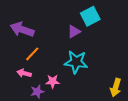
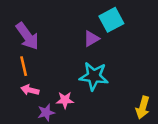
purple arrow: (22, 29) -> (27, 36), turned -145
orange line: (32, 54) -> (24, 66), moved, turned -56

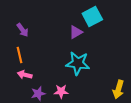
purple arrow: (27, 36) -> (23, 30), size x0.6
pink star: (65, 100) -> (61, 91), moved

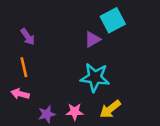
pink arrow: (25, 75) -> (20, 94), moved
yellow arrow: (118, 89) -> (110, 109), moved, turned 36

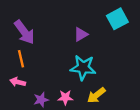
cyan square: (113, 20) -> (117, 19), moved
purple arrow: (28, 37) -> (24, 32), size x1.6

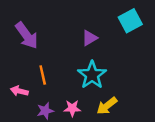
orange line: (21, 59) -> (43, 75), moved
cyan star: (83, 68) -> (92, 75), turned 30

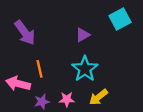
pink arrow: (19, 91) -> (18, 84), size x1.5

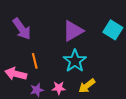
cyan square: (120, 19) -> (113, 30), moved, turned -30
purple triangle: (83, 35) -> (73, 31), size x1.6

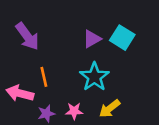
cyan square: (113, 30) -> (122, 38), moved
purple triangle: (73, 31) -> (92, 39), size x0.7

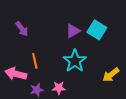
purple arrow: (27, 36) -> (22, 29), size x0.7
yellow arrow: (110, 108) -> (111, 75), moved

